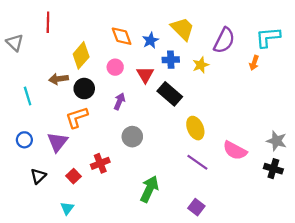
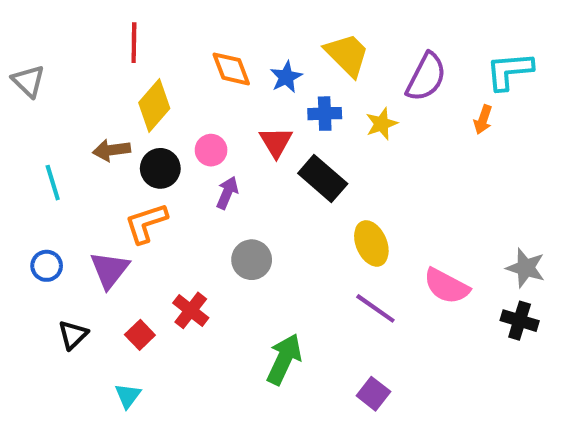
red line: (48, 22) -> (134, 43), moved
pink circle: (115, 67) -> (211, 150), moved
red cross: (100, 163) -> (191, 310), turned -30

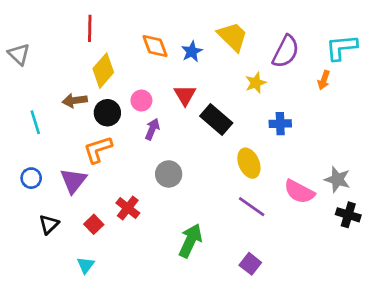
blue cross: (325, 114) -> (280, 124), moved
gray star: (526, 268) -> (337, 179), moved

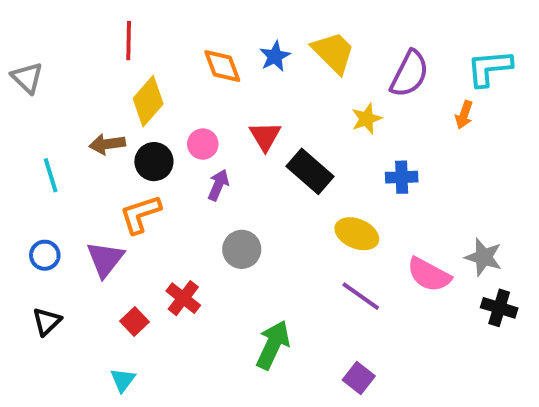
blue star: (192, 51) -> (275, 56), moved
yellow ellipse: (249, 163) -> (357, 234), turned -44
black triangle: (49, 224) -> (47, 321), moved

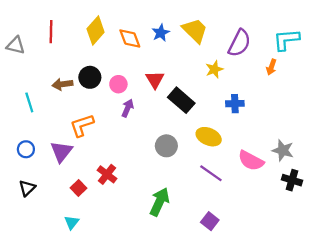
red line: (129, 41) -> (51, 32), moved
gray triangle: (27, 78) -> (16, 45), turned -30
yellow diamond: (148, 101) -> (96, 31), moved
black circle: (154, 162) -> (90, 77), moved
gray circle: (242, 249) -> (166, 146), moved

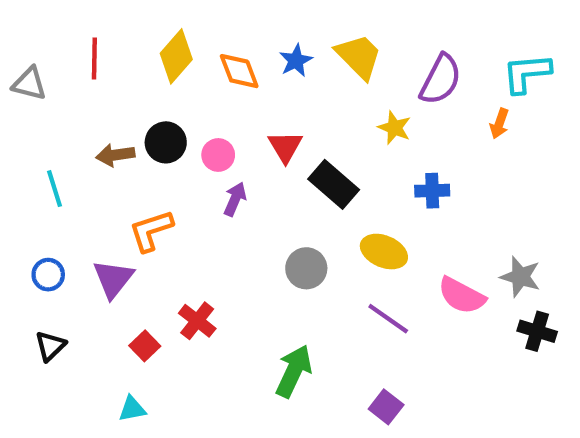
yellow star: (214, 69) -> (394, 128), turned -30
cyan triangle: (72, 222) -> (132, 409), turned 42

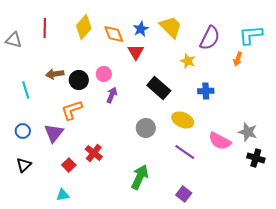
black circle: (166, 142) -> (79, 80), moved
red triangle: (285, 147) -> (136, 52), moved

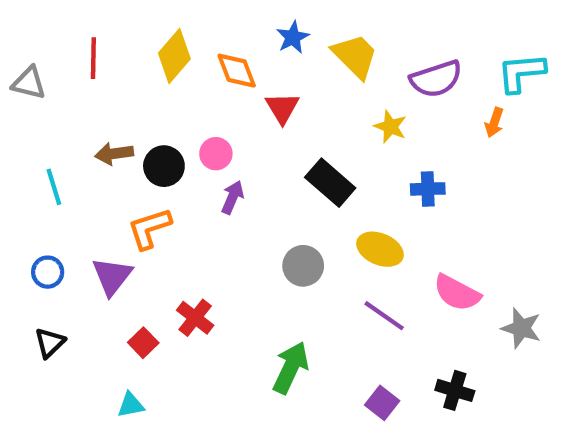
blue star: (141, 29) -> (293, 37), moved
purple semicircle: (210, 38) -> (436, 79), turned 45
gray star: (248, 132) -> (521, 328), moved
black cross: (256, 158) -> (455, 390), moved

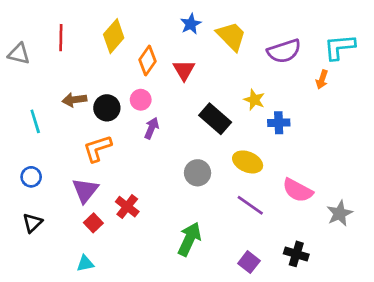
orange diamond: (237, 71) -> (147, 61), moved, turned 56
yellow star: (390, 127) -> (254, 100), moved
purple triangle: (112, 276) -> (85, 190), moved
gray star: (521, 328) -> (340, 213), turned 30

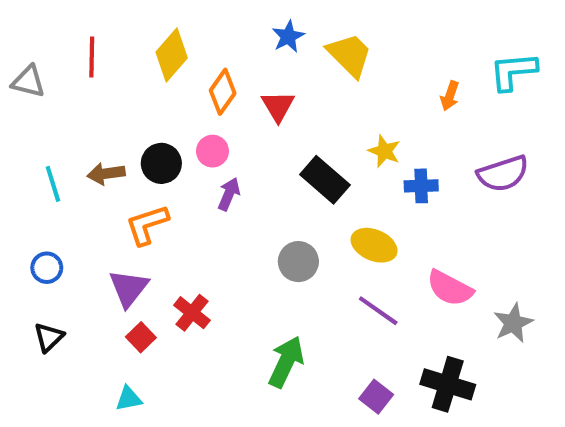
purple semicircle: (284, 51) -> (503, 174), moved
orange arrow: (322, 79) -> (450, 96), moved
brown arrow: (74, 100) -> (106, 174), moved
black cross: (296, 254) -> (448, 384), size x1.4

